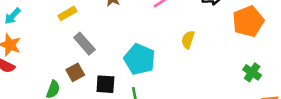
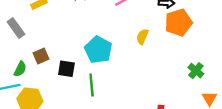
orange pentagon: (248, 21) -> (178, 23), moved
gray rectangle: (84, 44) -> (16, 28), moved

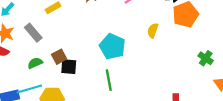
green semicircle: (20, 69) -> (35, 63), moved, turned -136
black square: (66, 69) -> (69, 67), moved

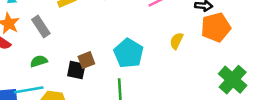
brown square: (59, 57) -> (86, 60), moved
green cross: (206, 58) -> (233, 80), size x1.6

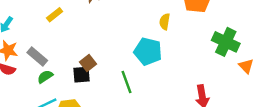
gray rectangle: (41, 26) -> (37, 57), moved
cyan pentagon: (129, 53) -> (148, 51), moved

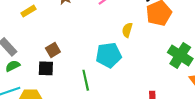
cyan pentagon: (148, 51) -> (109, 55), turned -30
brown square: (88, 63) -> (53, 50), moved

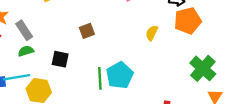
brown square: (53, 50) -> (87, 31), moved
cyan pentagon: (109, 55) -> (120, 75), moved, turned -30

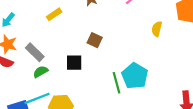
brown square: (87, 31) -> (95, 40), turned -32
black square: (60, 59) -> (74, 63), moved

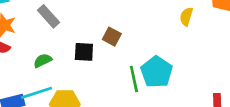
brown square: (95, 40) -> (112, 37), moved
gray rectangle: (35, 52) -> (49, 16), moved

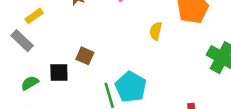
green semicircle: (43, 61) -> (30, 83), moved

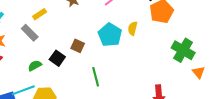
black square: (59, 73) -> (57, 58), turned 35
cyan pentagon: (131, 87) -> (110, 35), moved

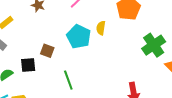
green cross: (183, 50) -> (154, 45), turned 30
black square: (57, 58) -> (28, 65), turned -35

